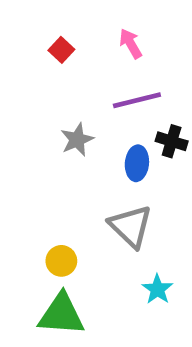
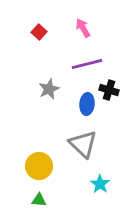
yellow circle: (61, 261) -> (39, 166), size x1.4
green triangle: (61, 314) -> (39, 200), size x0.5

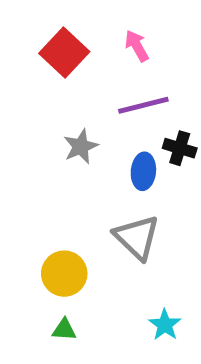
red square: (39, 32) -> (64, 52), size x1.8
cyan star: (100, 184) -> (165, 325), moved

